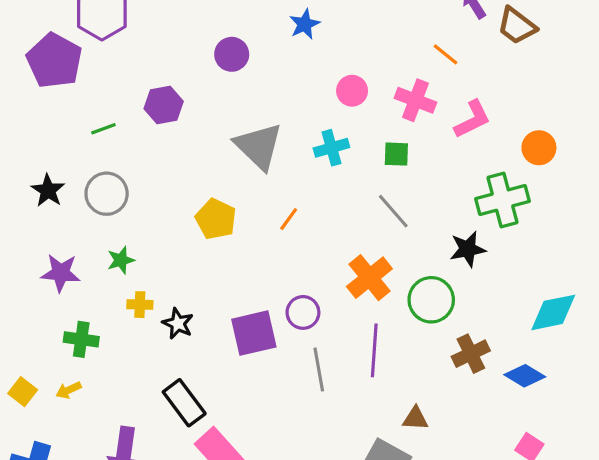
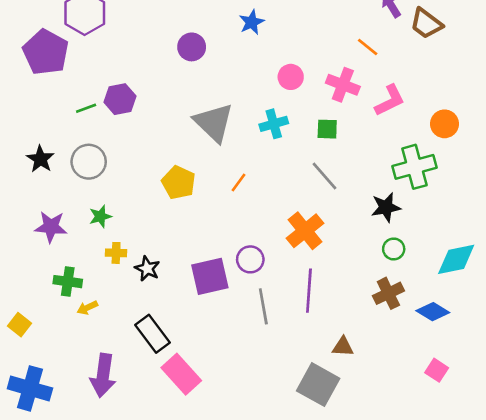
purple hexagon: (164, 105) -> (120, 99), moved
green circle: (431, 300) -> (394, 249), moved, size x0.6
yellow arrow: (69, 390) -> (87, 308), moved

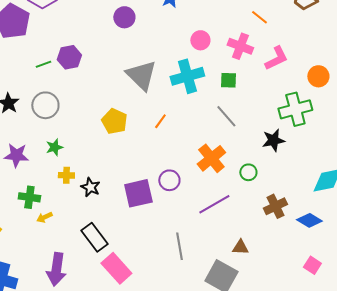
cyan cross: (274, 124) -> (187, 76), size x1.5
green circle: (394, 249) -> (248, 172), moved
purple line: (309, 291) -> (214, 204), turned 56
gray line: (263, 306) -> (179, 246), moved

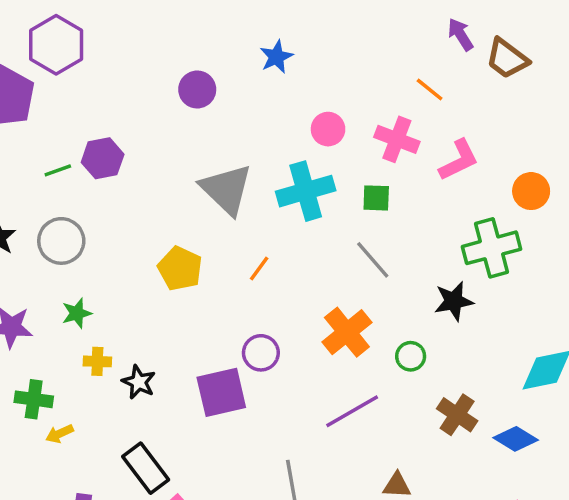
purple circle: (169, 180) -> (261, 353), moved
brown cross: (275, 206) -> (457, 415), turned -30

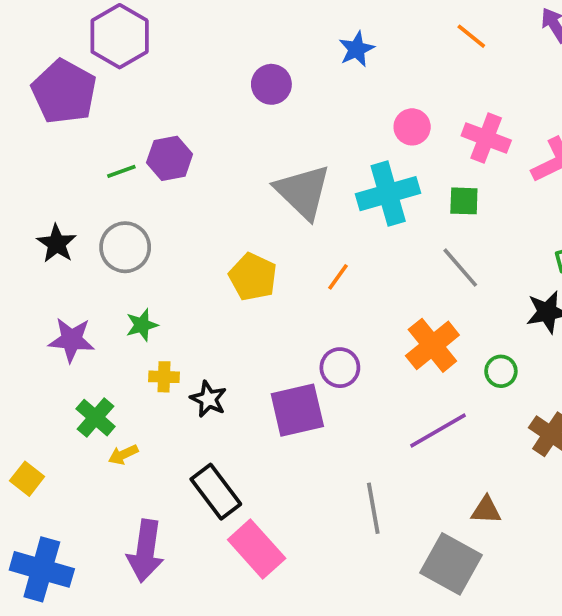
orange line: (430, 89) -> (471, 36), moved
green cross: (34, 399) -> (96, 418), turned 33

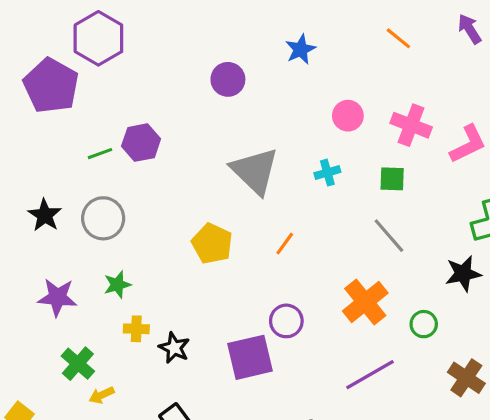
cyan cross: (388, 194) -> (327, 173), size x0.5

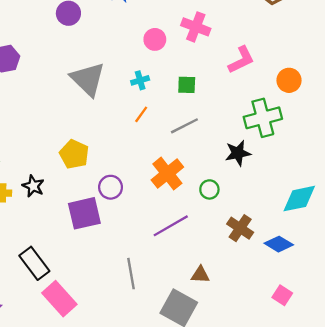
pink cross: (411, 125) -> (196, 27), moved
gray line: (389, 236) -> (184, 126), turned -76
yellow pentagon: (212, 244) -> (74, 154), moved
orange line: (285, 244) -> (141, 114), moved
black star: (174, 348) -> (33, 186), moved

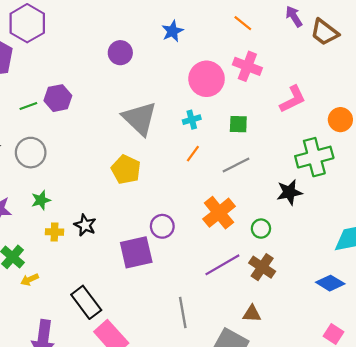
pink circle: (155, 39) -> (207, 79), size x1.6
yellow pentagon: (74, 154) -> (126, 170), moved
brown cross: (240, 228) -> (262, 267), moved

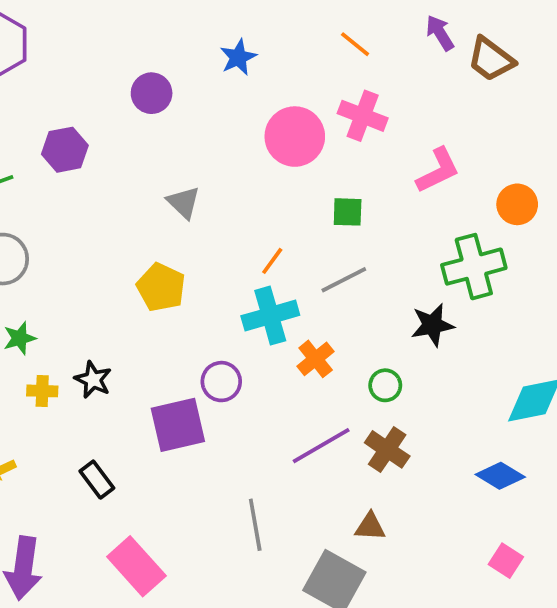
purple hexagon: (58, 98) -> (65, 150), moved
gray triangle: (140, 118) -> (184, 202), size x0.6
cyan cross: (192, 120) -> (270, 316), moved, size x1.8
orange cross: (219, 213) -> (316, 359), size x0.7
black rectangle: (86, 302) -> (97, 480), moved, size x0.7

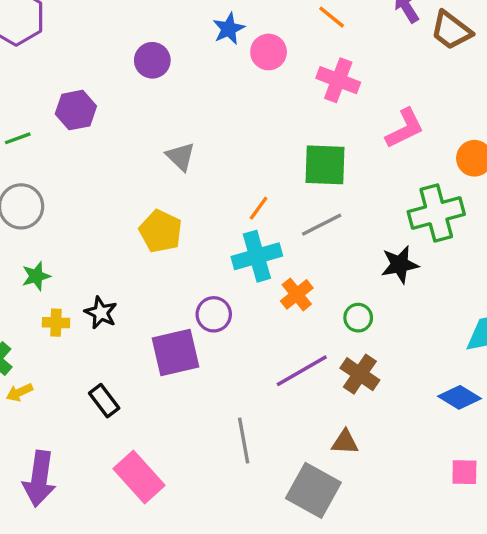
pink circle: (295, 137) -> (269, 52), moved, size x0.7
green square: (348, 212) -> (325, 165), size x1.6
pink square: (506, 561) -> (464, 472), turned -32

